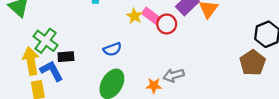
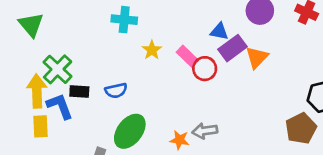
yellow star: (134, 16) -> (152, 50), moved
blue semicircle: (112, 49) -> (116, 91), moved

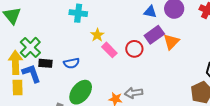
blue triangle: (219, 31) -> (150, 12), moved
pink rectangle: (187, 56) -> (109, 50), moved

